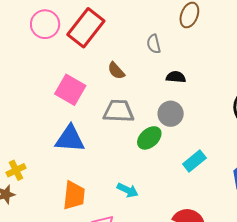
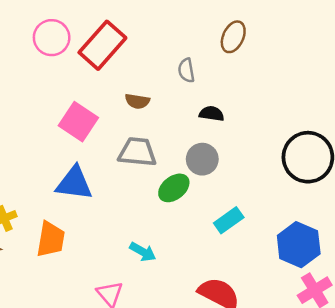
brown semicircle: (116, 71) -> (137, 101), turned -42
orange trapezoid: (74, 195) -> (51, 239), moved

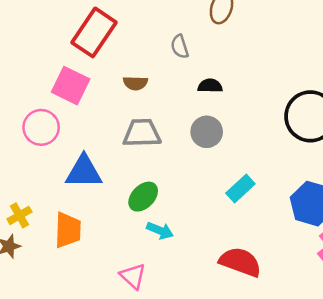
pink circle: (52, 38) -> (41, 127), moved
pink square: (78, 122) -> (71, 86), moved
green ellipse: (174, 188) -> (143, 197), moved

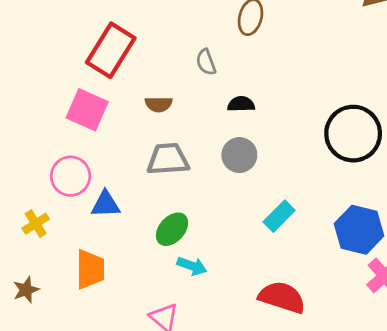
pink circle: (41, 127) -> (71, 176), moved
blue triangle: (84, 172) -> (105, 204), size x0.7
yellow cross: (19, 215) -> (36, 224), moved

